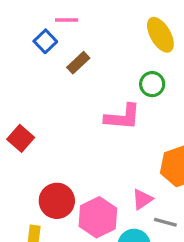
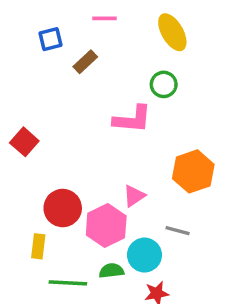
pink line: (67, 20) -> (104, 18), moved
blue square: (45, 41) -> (50, 39), turned 30
pink triangle: (142, 199) -> (134, 196), moved

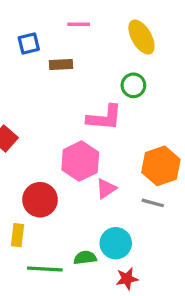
brown rectangle: (85, 62) -> (61, 64), turned 40
pink hexagon: (106, 225) -> (80, 161), moved
gray line: (178, 231) -> (153, 203), moved

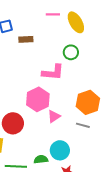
pink line: (79, 24) -> (53, 14), moved

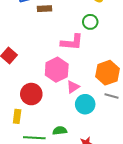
gray line: (83, 125) -> (112, 96), moved
cyan circle: (60, 150) -> (85, 104), moved

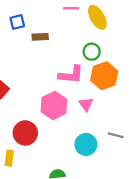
orange hexagon: (108, 73) -> (104, 76), moved
pink triangle: (73, 87) -> (86, 104), moved, turned -32

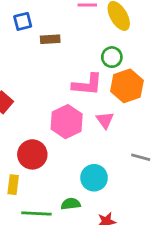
cyan circle: (86, 144) -> (94, 178), moved

